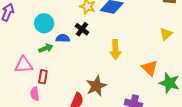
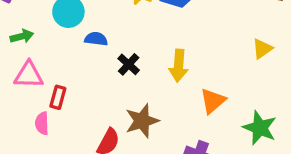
black cross: (82, 29) -> (129, 64), moved
green arrow: (46, 48) -> (22, 36), moved
orange triangle: (150, 68) -> (213, 101), moved, turned 30

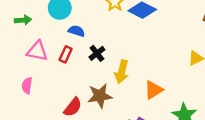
yellow arrow: (179, 66) -> (122, 72), moved
pink triangle: (29, 75) -> (37, 51), moved
red rectangle: (58, 97) -> (66, 54), moved

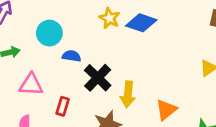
black cross: (97, 53) -> (98, 78), size x1.5
red rectangle: (66, 54) -> (63, 106), moved

